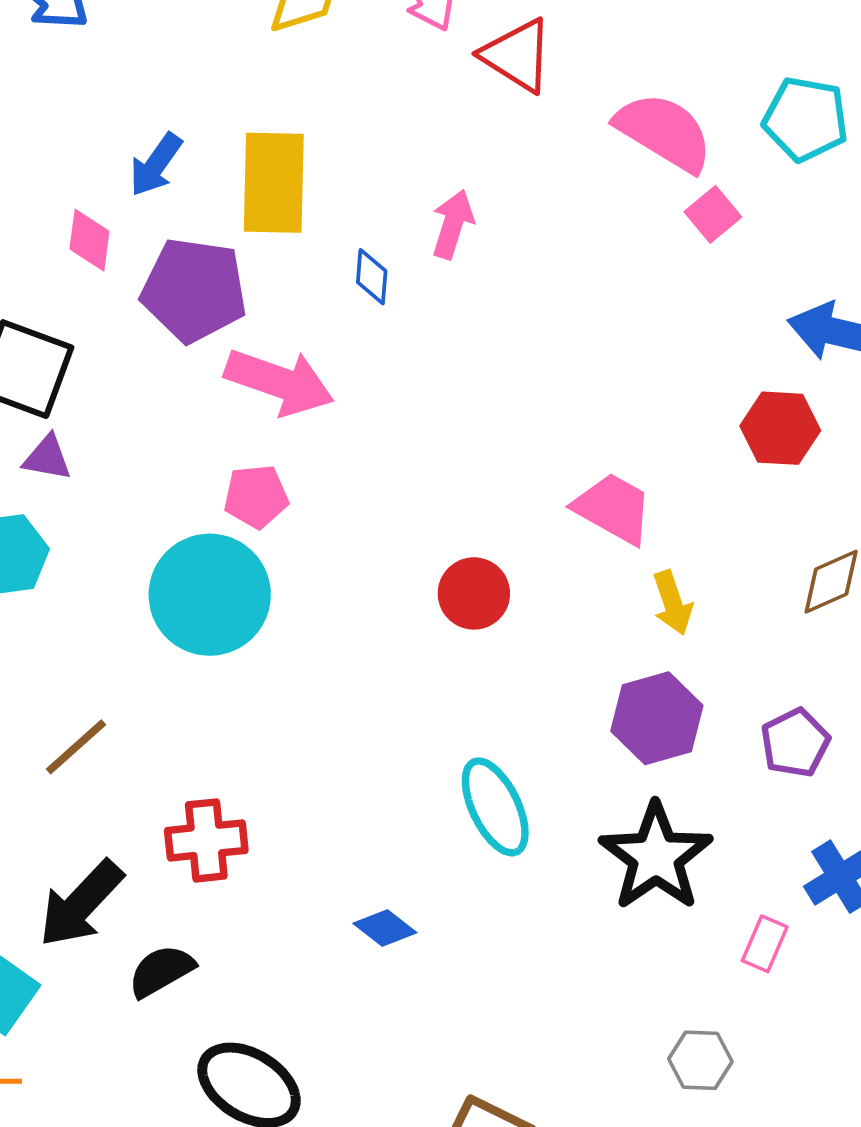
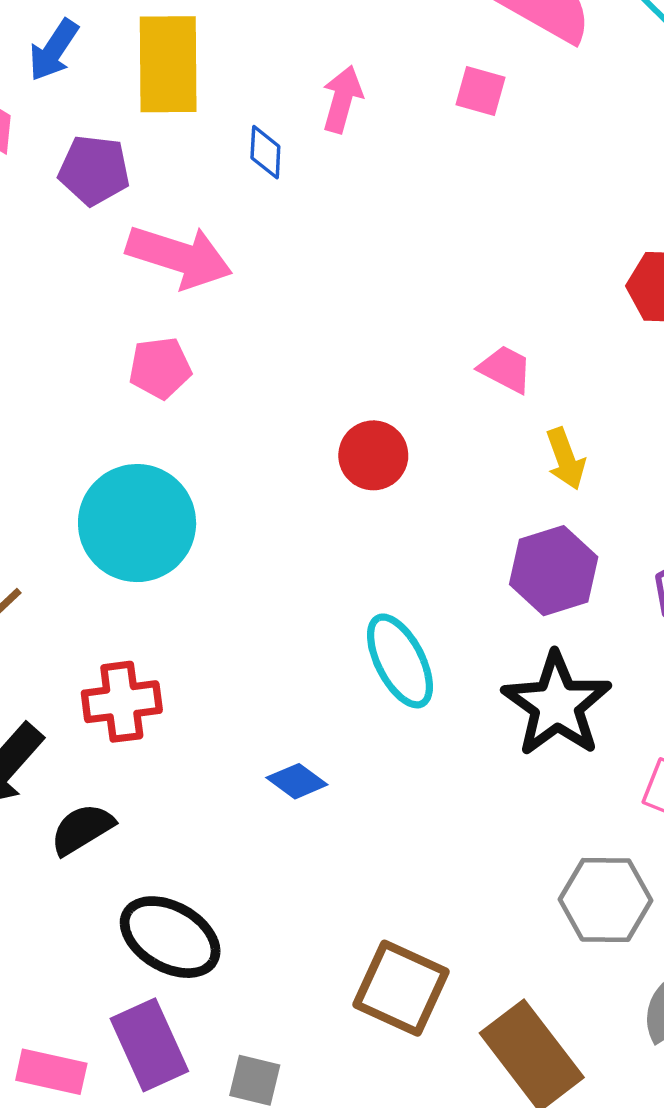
pink square: (713, 214) -> (480, 91), moved, turned -33
purple pentagon: (194, 290) -> (94, 170), size x0.7
pink trapezoid: (613, 508) -> (505, 369), size x0.7
cyan circle: (210, 595) -> (137, 523), moved
gray hexagon: (700, 1060) -> (605, 900), size x1.5

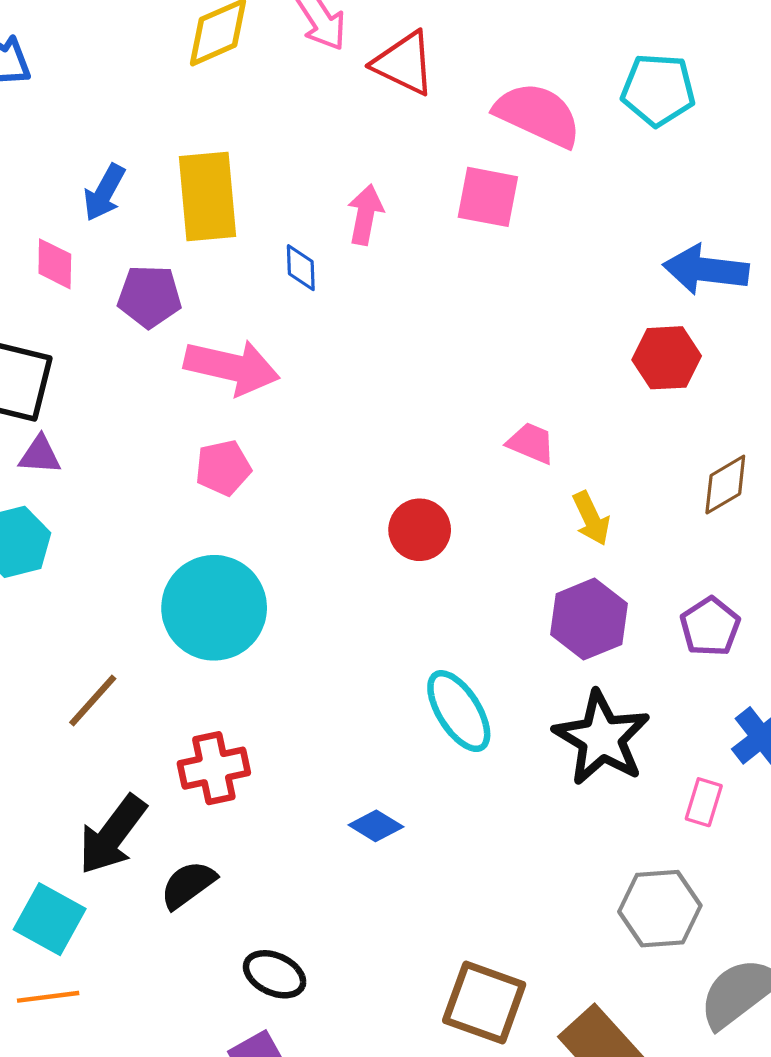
pink square: (480, 91) -> (488, 197), size x1.4
black ellipse: (170, 937) -> (275, 974), size x0.7

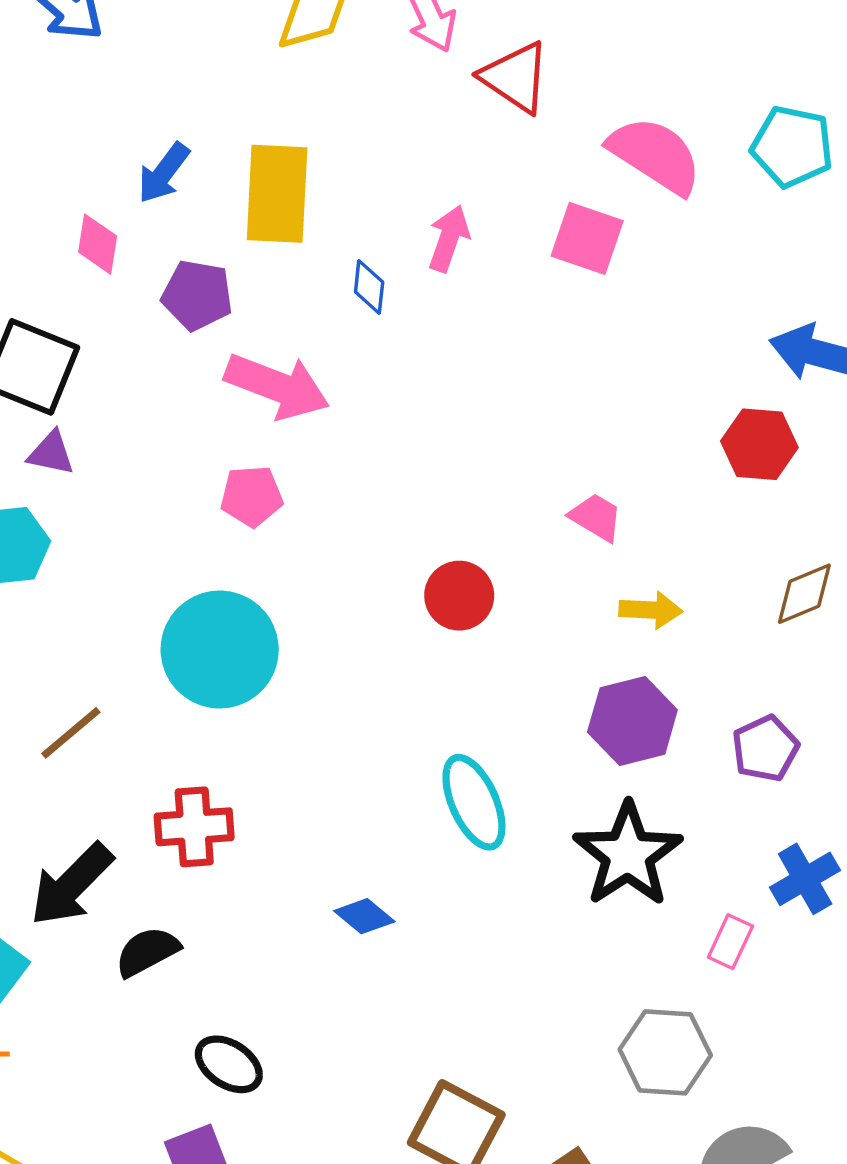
yellow arrow: (591, 518) -> (651, 610), turned -70

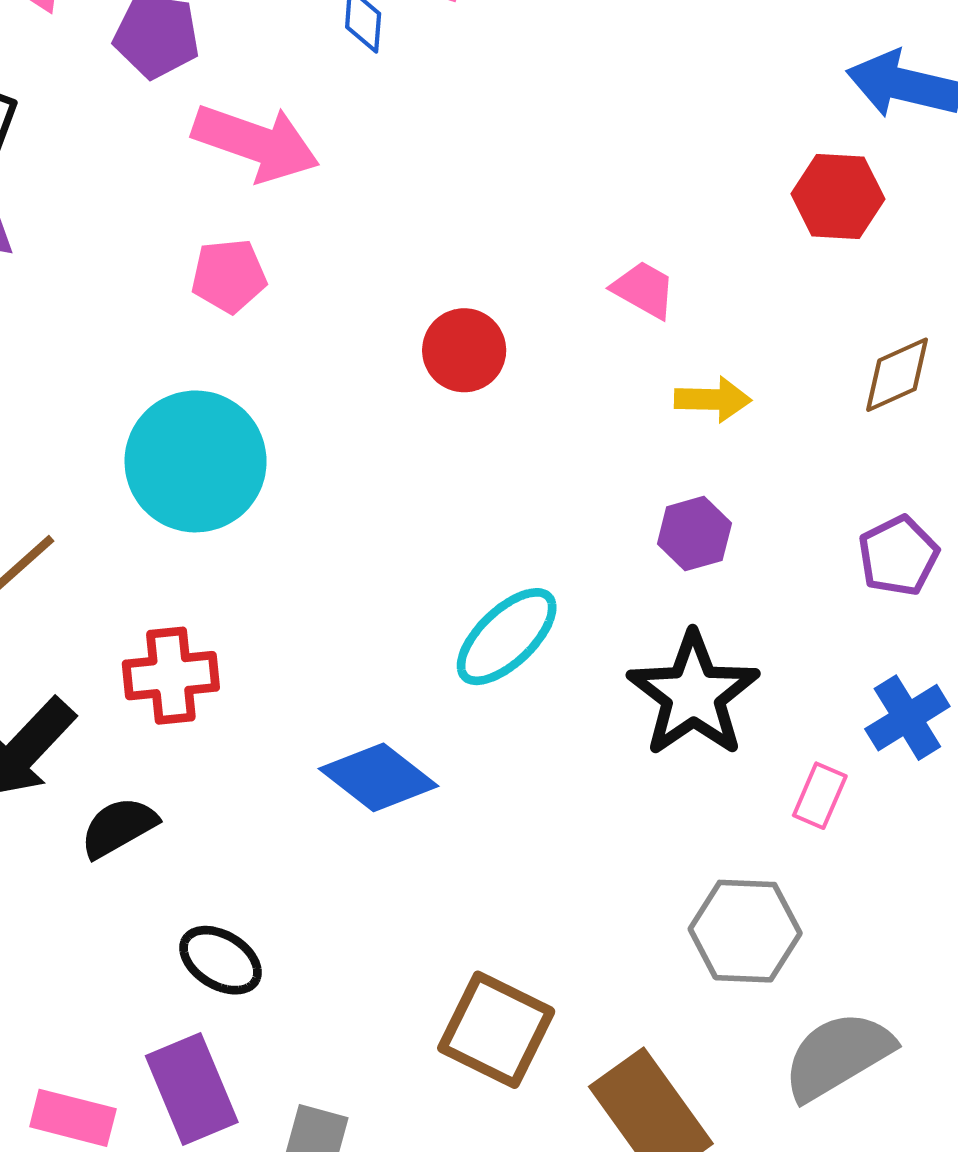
red circle: (459, 596) -> (464, 350), moved
purple hexagon: (632, 721) -> (694, 534), size x0.7
purple pentagon: (765, 749) -> (898, 556), moved
cyan ellipse: (474, 802) -> (507, 637), turned 72
blue diamond: (364, 916) -> (379, 777), size x1.6

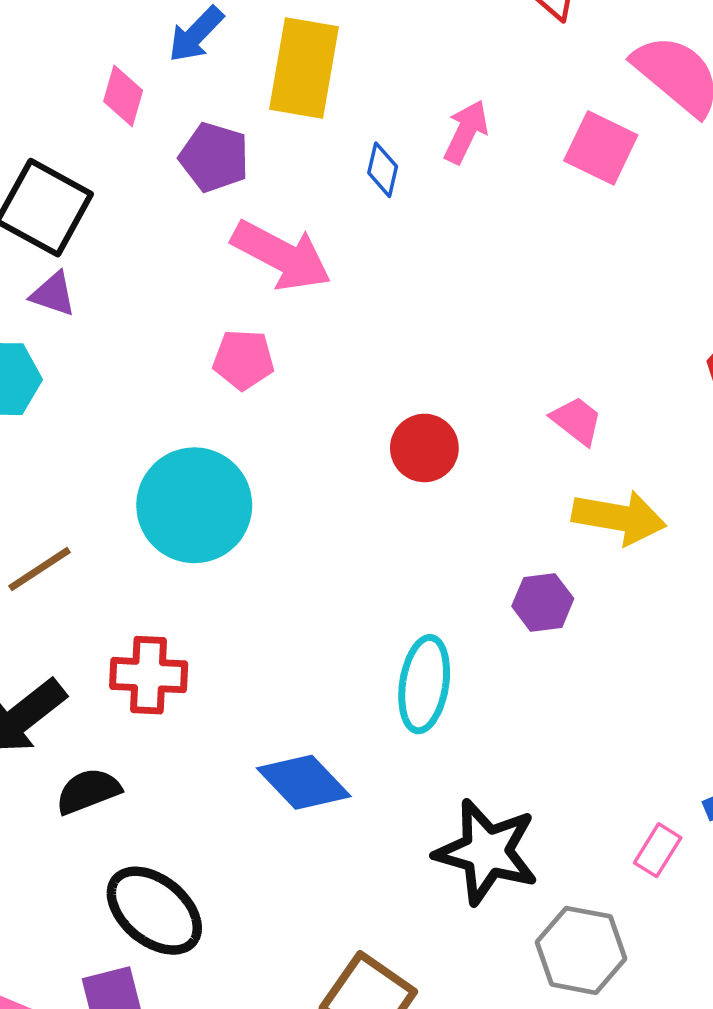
yellow arrow: (713, 399) -> (619, 518), size x1.5
purple hexagon: (694, 534) -> (543, 602), moved
cyan ellipse: (507, 637) -> (424, 684), turned -46
black star: (693, 694) -> (487, 852), moved, turned -30
black ellipse: (221, 960) -> (154, 911), size x1.5

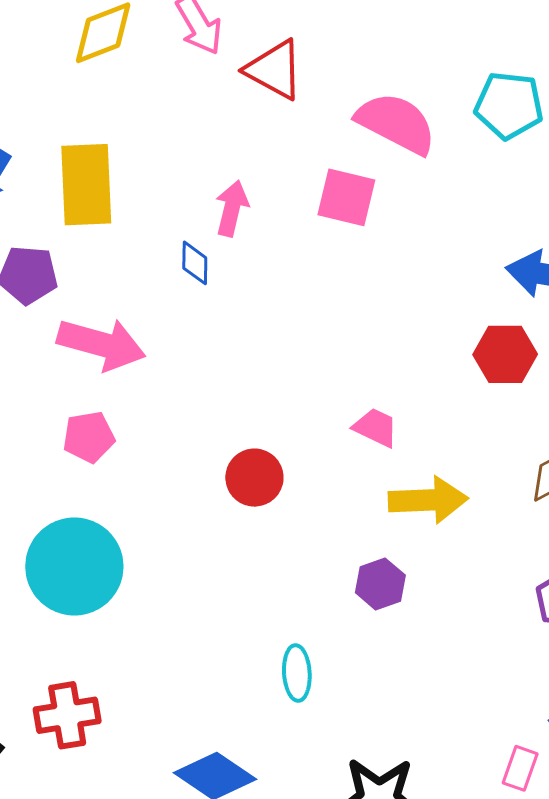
blue diamond: (383, 170) -> (195, 263), moved
cyan ellipse: (424, 684) -> (297, 673), size x0.7

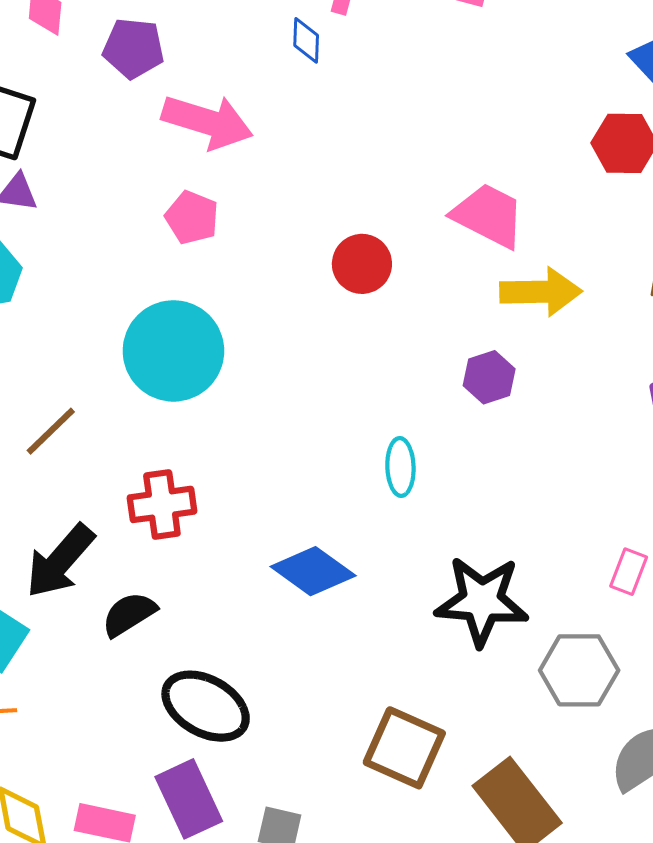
pink trapezoid: (376, 428) -> (488, 215), size x1.6
pink pentagon: (89, 437) -> (192, 218), turned 30

